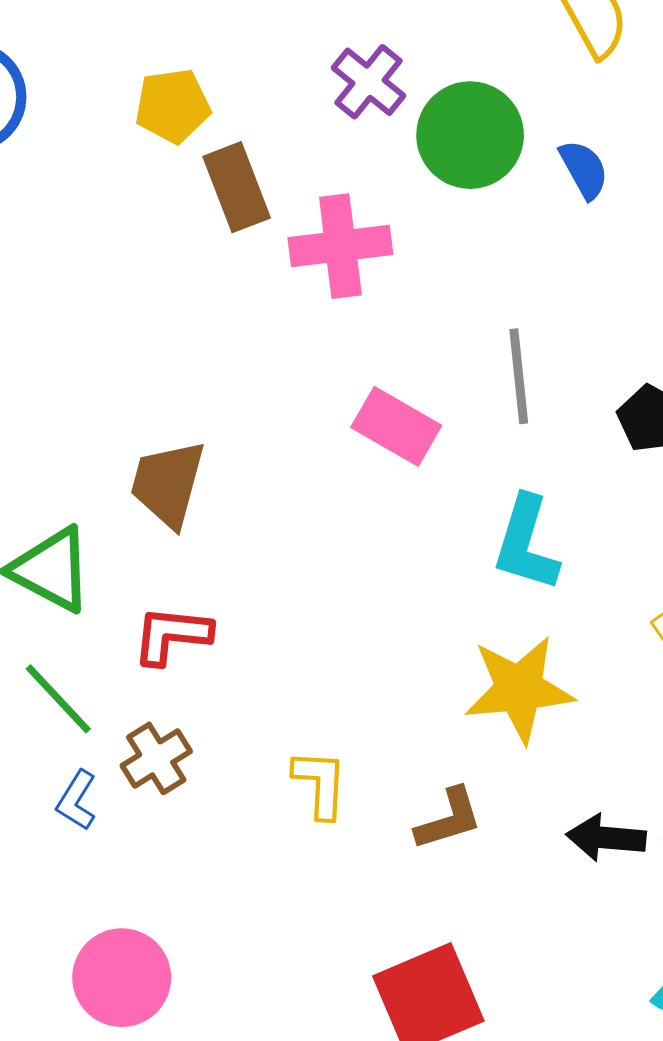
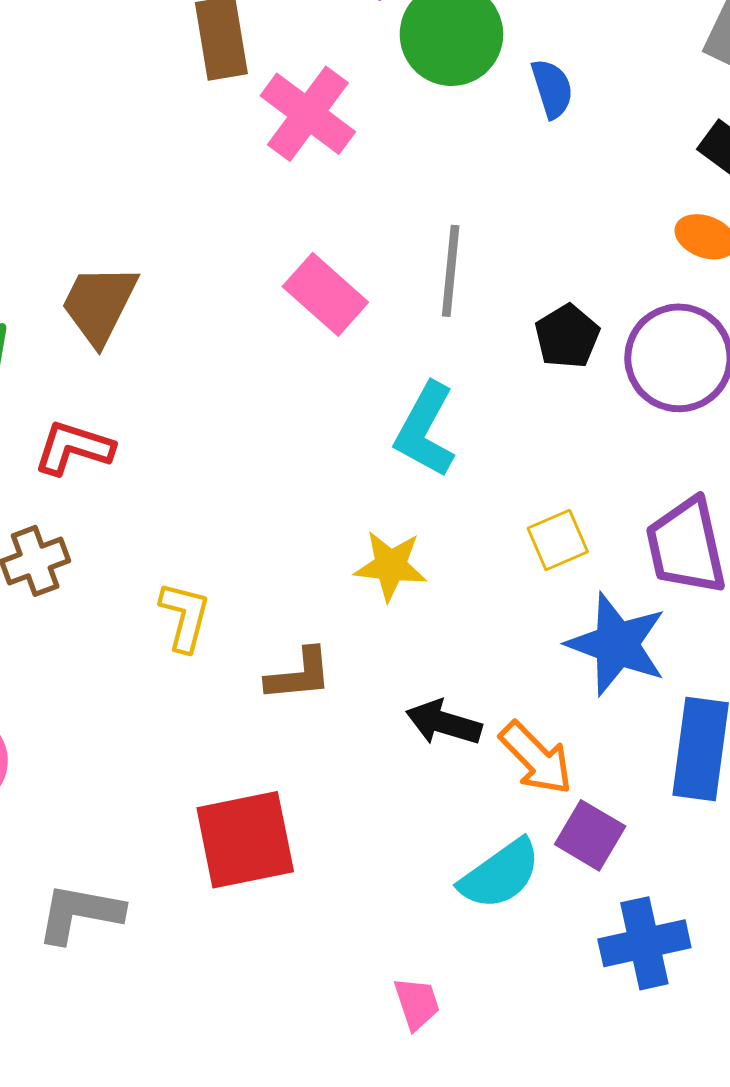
pink cross: (340, 246) -> (308, 114), turned 32
yellow star: (519, 689) -> (390, 566), size x0.7

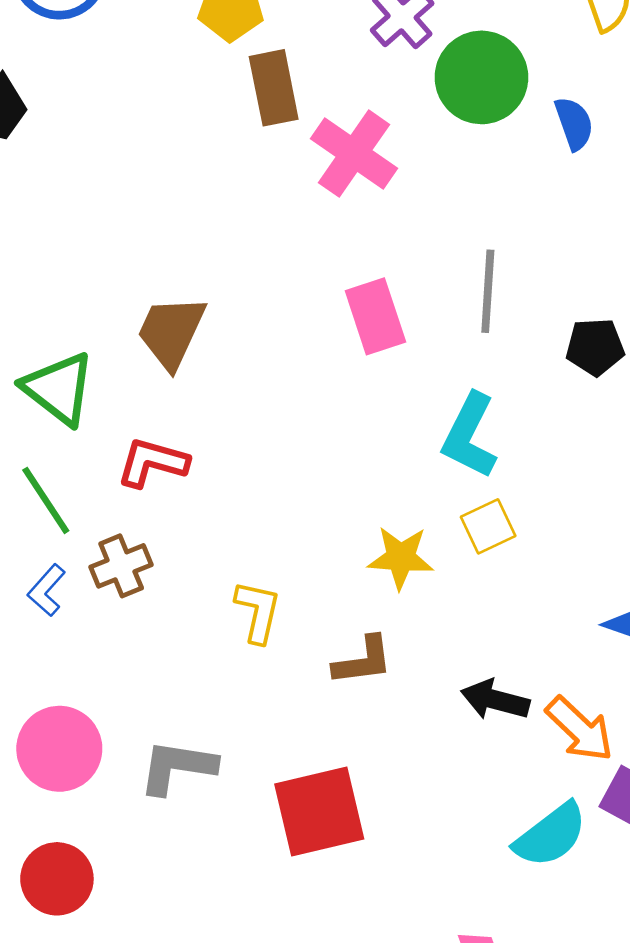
pink rectangle: (325, 294) -> (375, 316), turned 32
black pentagon: (567, 336) -> (595, 347), turned 30
yellow square: (558, 540) -> (488, 526), moved
yellow star: (390, 566) -> (401, 558), moved
gray L-shape: (80, 913) -> (177, 767), moved

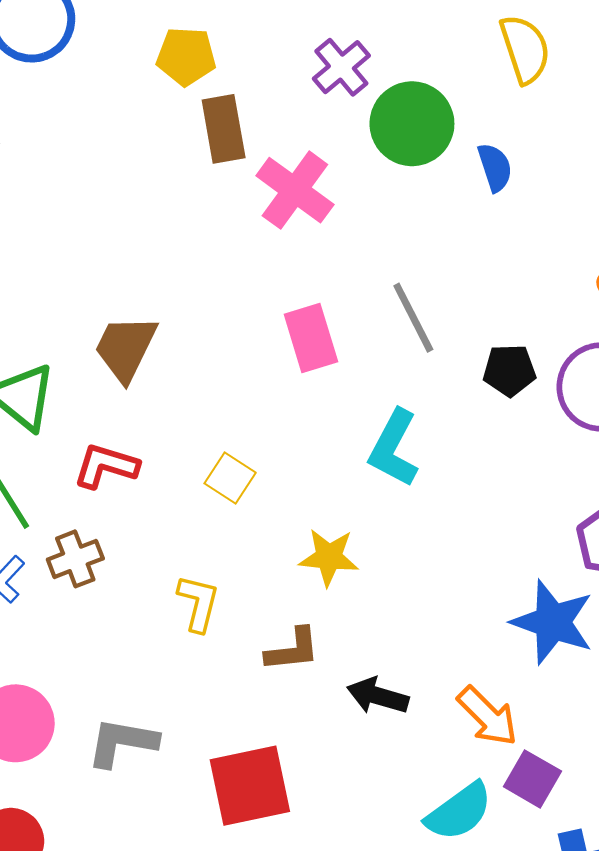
gray line: (488, 291) -> (413, 318), turned -32
yellow square: (488, 526) -> (230, 478), moved, turned -33
black arrow: (495, 700) -> (378, 696), moved

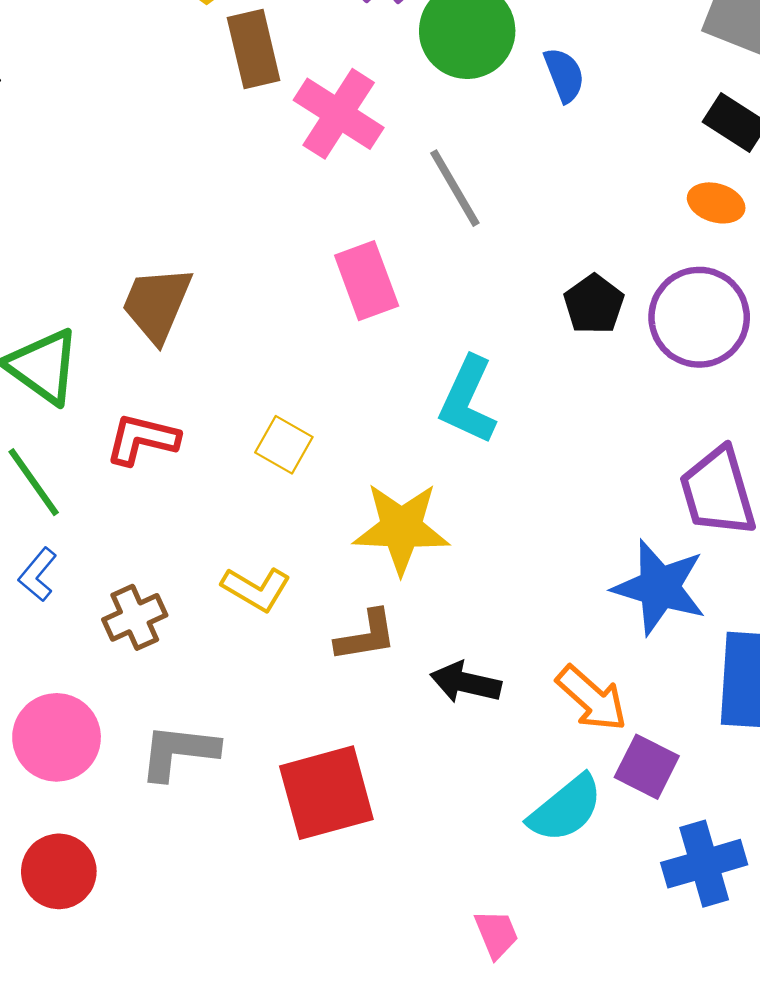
gray line: (413, 318) -> (455, 188), moved
black pentagon: (509, 370) -> (594, 304), turned -30
yellow star: (329, 557) -> (401, 528), size x1.4
brown cross: (75, 559) -> (135, 617), moved
yellow L-shape: (198, 603) -> (256, 589), turned 110

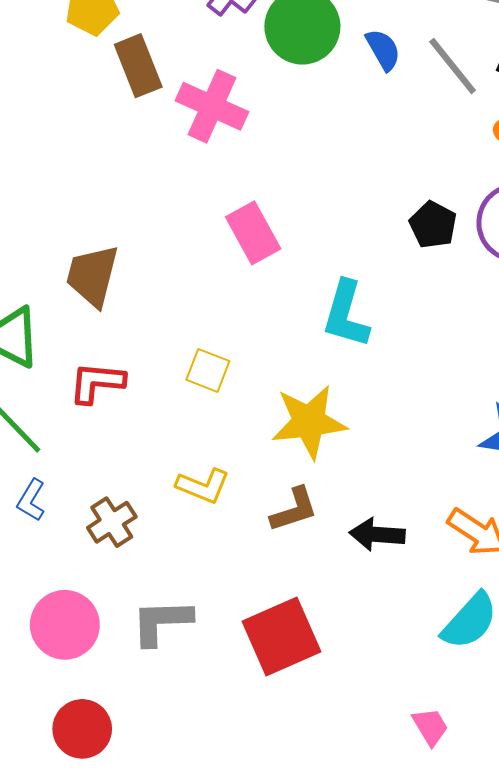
gray line: (455, 188) -> (453, 66), moved

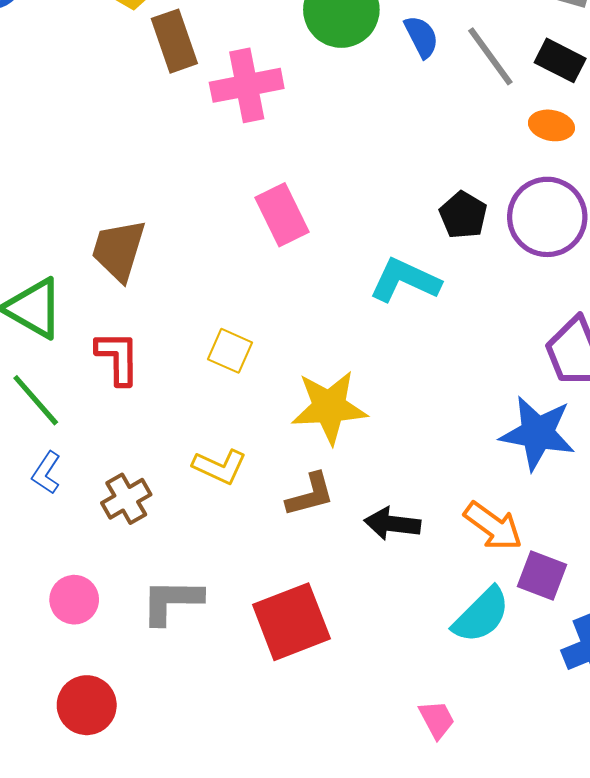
pink cross: (212, 106) -> (247, 85), turned -38
cyan L-shape: (346, 314) -> (405, 280), moved, turned 96
red L-shape: (97, 383) -> (118, 358), turned 82
pink circle: (65, 625) -> (74, 600), size x0.7

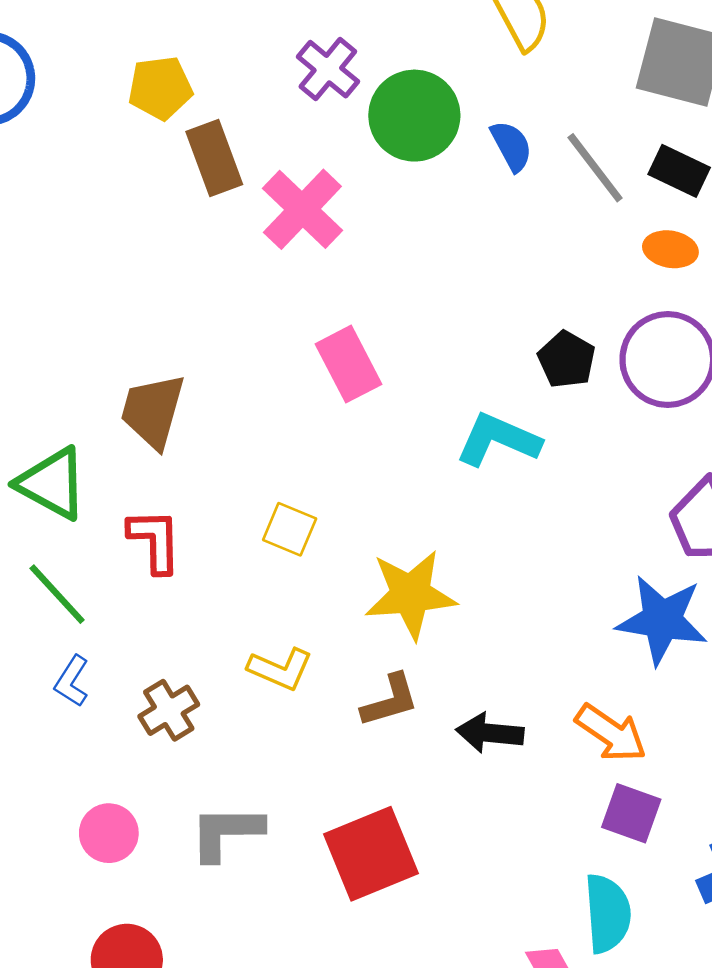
pink cross: (247, 85) -> (302, 209), turned -34
purple square: (542, 576) -> (631, 813), moved
cyan semicircle: (481, 615) -> (608, 913), moved, turned -48

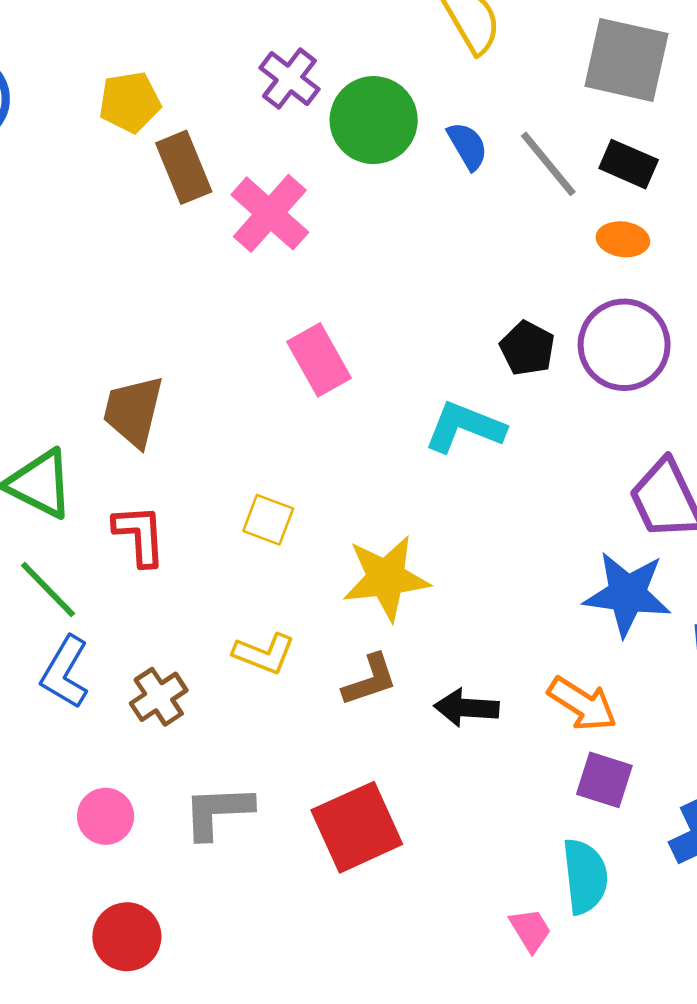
blue L-shape: (72, 681) -> (65, 672), size x1.5

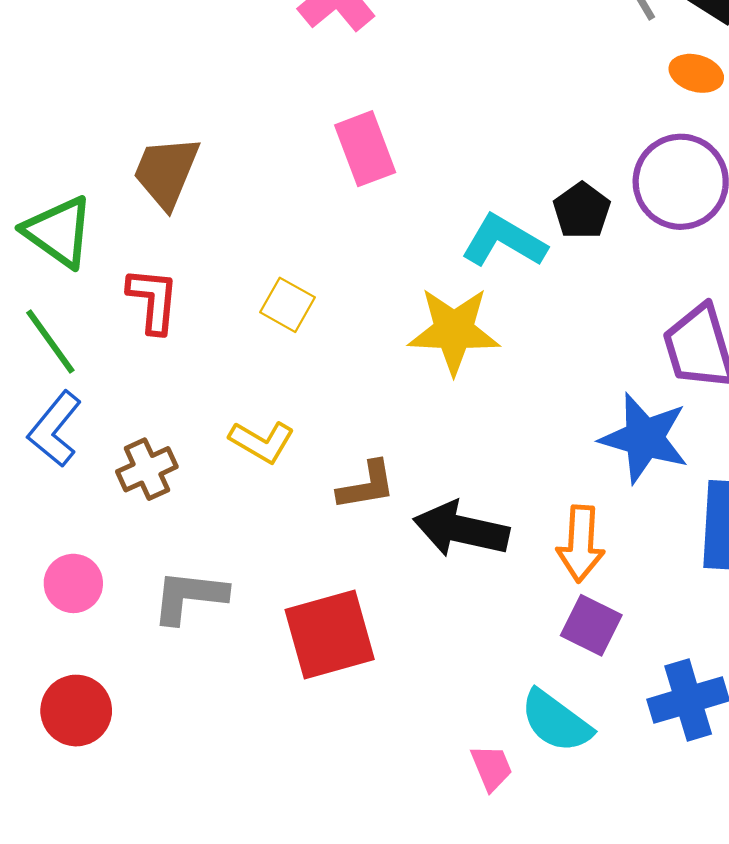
black pentagon: (527, 348) -> (582, 211), moved
yellow star: (386, 578) -> (454, 331), moved
orange arrow: (582, 704) -> (581, 544), turned 52
black arrow: (466, 708) -> (461, 529), size x1.4
cyan semicircle: (585, 876) -> (556, 721), turned 124

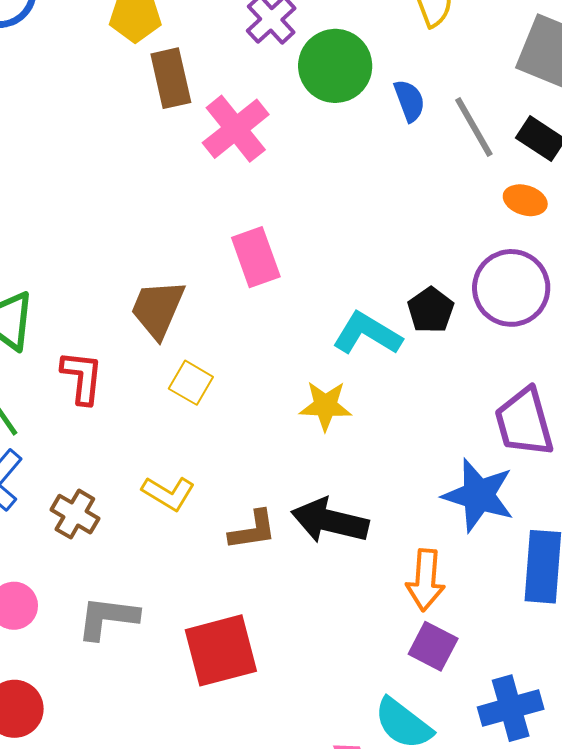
brown trapezoid: (166, 172) -> (158, 309), moved
yellow star: (454, 331) -> (325, 406), size x0.7
brown cross: (147, 469) -> (75, 514), turned -36
black arrow: (461, 529) -> (330, 521), moved

